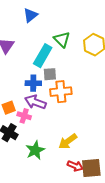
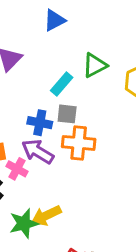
green triangle: (62, 39) -> (95, 65), turned 36
cyan rectangle: (43, 56) -> (62, 84), size x0.7
yellow arrow: (68, 141) -> (46, 216), moved

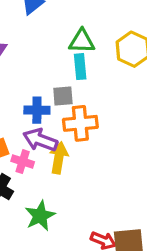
green triangle: (95, 65) -> (82, 41), turned 40
cyan rectangle: (62, 84) -> (80, 67), moved, turned -35
yellow arrow: (46, 216) -> (59, 158), moved, turned 136

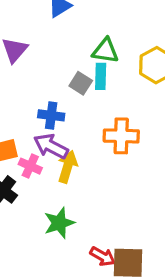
gray square: (63, 96) -> (81, 83), moved, turned 30
orange cross: (80, 123) -> (121, 136), moved
green star: (40, 216) -> (59, 223), moved

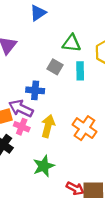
cyan rectangle: (101, 76) -> (80, 71), moved
orange cross: (121, 136) -> (84, 128), moved, turned 35
purple arrow: (51, 146) -> (21, 108), moved

